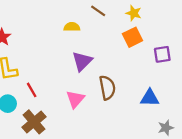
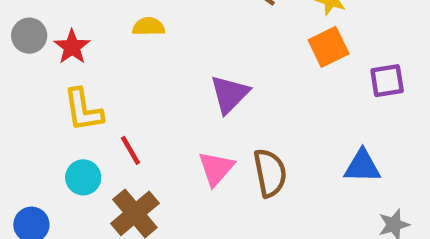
yellow semicircle: (72, 27) -> (148, 27), moved
brown semicircle: (107, 88) -> (270, 173), moved

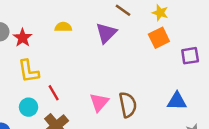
purple triangle: (230, 94) -> (106, 33), moved

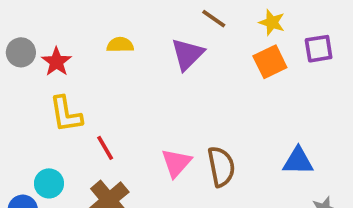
purple square: (190, 56) -> (319, 49), moved
cyan circle: (29, 107) -> (49, 183), moved

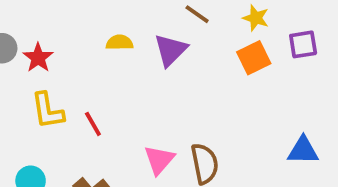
yellow semicircle: (120, 45) -> (119, 43), moved
red line: (105, 148) -> (93, 124), moved
blue triangle: (298, 161) -> (303, 150), moved

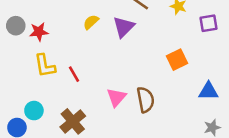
yellow semicircle: (119, 43) -> (91, 22), turned -42
red star: (38, 58) -> (39, 32), turned 30
orange square: (254, 58) -> (177, 60), moved

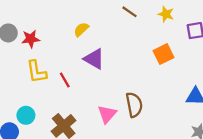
purple triangle: (124, 27) -> (94, 59), moved, turned -45
orange square: (177, 60) -> (164, 54), moved
pink triangle: (116, 97) -> (107, 114), moved

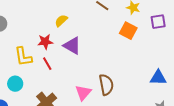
red star: (31, 39) -> (45, 42), moved
orange square: (164, 54) -> (128, 31), moved, turned -36
cyan circle: (26, 115) -> (15, 84), moved

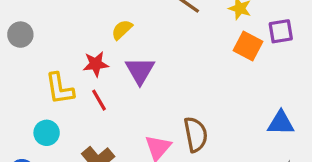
orange square: (128, 31) -> (248, 46), moved
purple triangle: (72, 46) -> (140, 71), turned 30

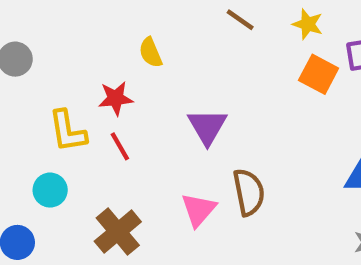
yellow semicircle: (122, 30) -> (151, 53), turned -70
purple triangle: (140, 71) -> (207, 127), moved

